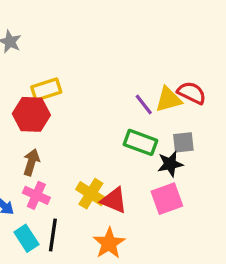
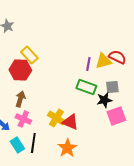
yellow rectangle: (46, 90) -> (29, 55), turned 66
purple line: (144, 104) -> (88, 64), turned 48
pink square: (167, 199) -> (116, 116), moved

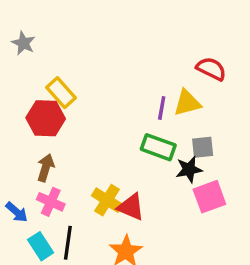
red semicircle: (117, 57) -> (211, 69), moved

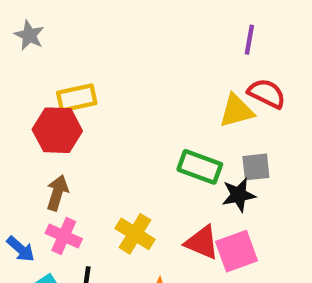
red semicircle: (211, 69) -> (267, 94), moved
yellow rectangle: (61, 93) -> (77, 98), turned -60
purple line: (162, 108) -> (249, 40), moved
pink square: (209, 197) -> (236, 251), moved
red triangle: (131, 207) -> (202, 242), moved

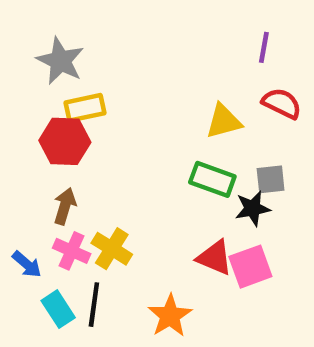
gray star: (29, 35) -> (60, 61), moved, size x1.5
yellow triangle: (236, 111) -> (224, 121), moved
yellow cross: (135, 234) -> (112, 249), moved

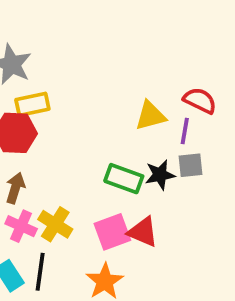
purple line: (264, 47) -> (185, 131), moved
green rectangle: (212, 179) -> (124, 179), moved
black star: (253, 208) -> (160, 175), moved
pink square: (250, 267) -> (112, 232), moved

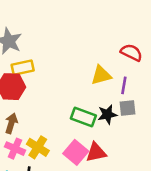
red semicircle: (200, 101) -> (131, 52), moved
pink square: (112, 232) -> (76, 152), turned -30
red triangle: (143, 232) -> (96, 152), turned -35

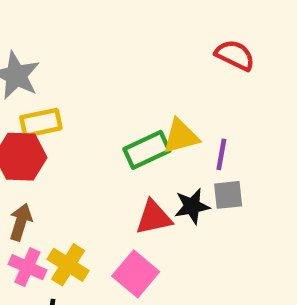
red semicircle: (131, 52) -> (235, 55), moved
green rectangle: (83, 117) -> (147, 150), moved, turned -45
red triangle: (96, 152) -> (154, 218), moved

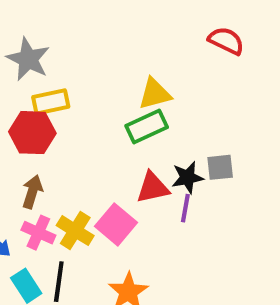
yellow triangle: (181, 136) -> (155, 94), moved
purple line: (221, 154) -> (185, 208), moved
pink square: (136, 274) -> (116, 224), moved

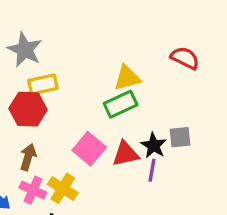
red semicircle: (226, 41) -> (185, 58), moved
black star: (187, 177) -> (154, 145), turned -30
pink square: (116, 224) -> (89, 149), moved

